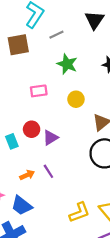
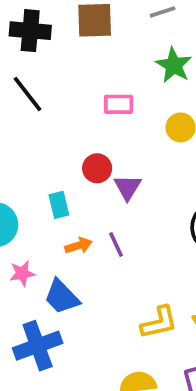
purple triangle: (51, 138) -> (128, 187), turned -35
cyan rectangle: (12, 141) -> (59, 205), moved

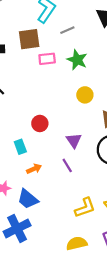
pink rectangle: (119, 104) -> (47, 59), moved
purple triangle: (128, 187) -> (74, 140), moved
purple line: (116, 245) -> (67, 165), moved

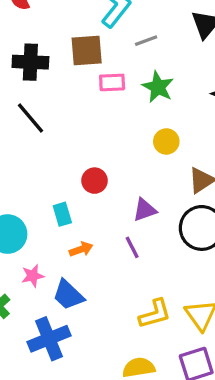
purple triangle: (74, 140) -> (145, 210), turned 42

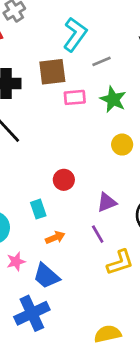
yellow L-shape: (155, 314) -> (120, 262), moved

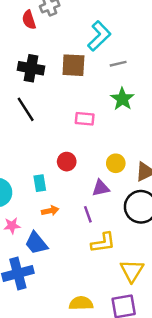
pink rectangle: (75, 97) -> (85, 119), moved
yellow circle: (122, 145) -> (116, 163), moved

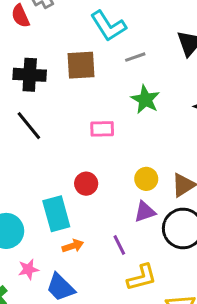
cyan L-shape: (99, 36) -> (108, 26), turned 108
cyan rectangle: (40, 183) -> (56, 214), size x1.6
purple triangle: (101, 188) -> (145, 212), moved

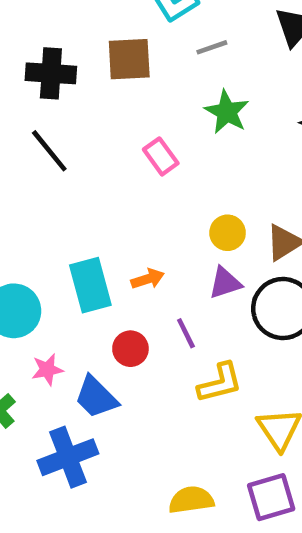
pink rectangle: (102, 129) -> (161, 156), turned 55
red circle: (86, 184) -> (130, 349), moved
orange arrow: (73, 246) -> (148, 279), moved

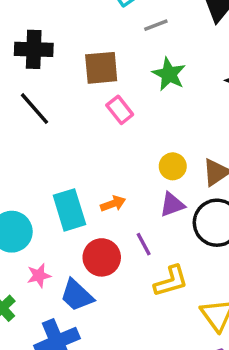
brown square: (129, 59) -> (101, 68), moved
red circle: (130, 349) -> (102, 257), size x1.4

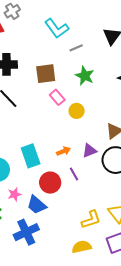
yellow circle: (173, 166) -> (77, 111), moved
orange arrow: (113, 204) -> (63, 151), moved
yellow L-shape: (171, 281) -> (91, 220), moved

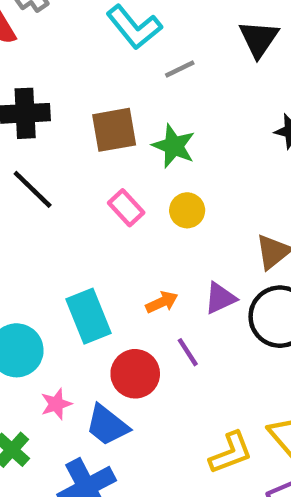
green star: (85, 76) -> (174, 146), moved
pink rectangle: (57, 97) -> (126, 208), moved

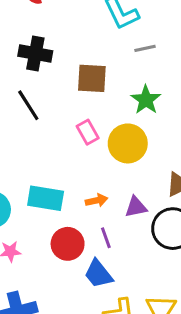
green star: (174, 146) -> (146, 100), moved
yellow circle: (187, 210) -> (128, 143), size x1.6
cyan rectangle: (89, 316) -> (46, 198), turned -72
blue trapezoid: (107, 425) -> (98, 274), moved

